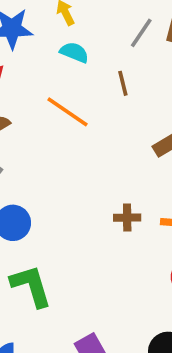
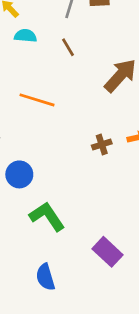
orange line: (67, 112) -> (37, 100), moved

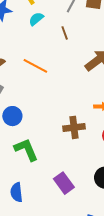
cyan semicircle: (25, 36) -> (36, 19), turned -56
brown cross: (102, 144) -> (74, 127), moved, size x1.5

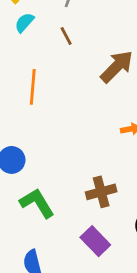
orange line: (35, 66) -> (33, 87), turned 75
brown cross: (74, 127) -> (101, 192), moved

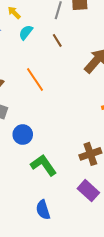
orange line: (33, 87) -> (35, 80), turned -35

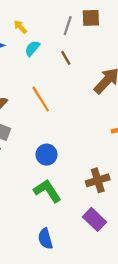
blue circle: (23, 135) -> (47, 155), moved

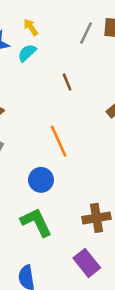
cyan semicircle: (32, 48) -> (27, 53), moved
brown line: (66, 58) -> (67, 82), moved
orange line: (41, 99) -> (59, 141), moved

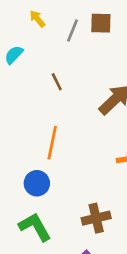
yellow arrow: (31, 27) -> (37, 19), moved
orange line: (59, 141) -> (52, 143), turned 40

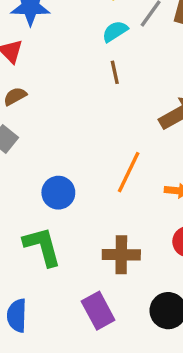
cyan semicircle: (14, 55) -> (115, 31), moved
orange line: (52, 143) -> (129, 172), moved

